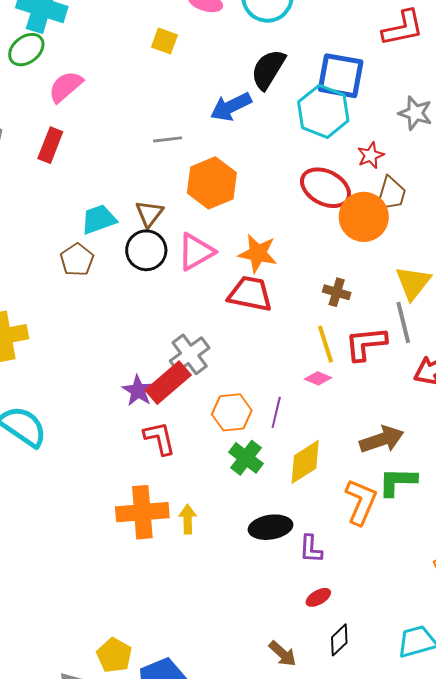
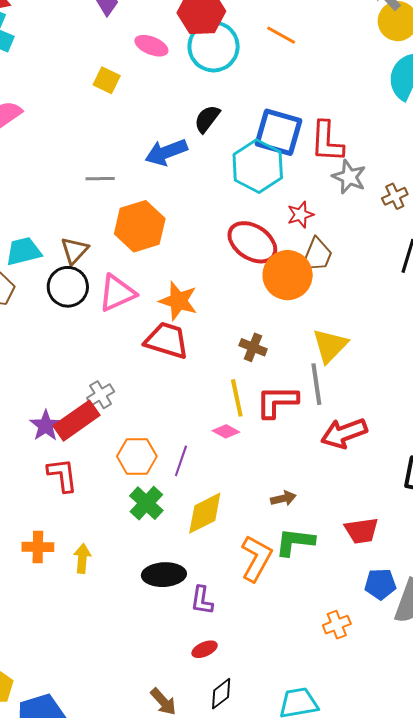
red L-shape: (403, 28) -> (327, 142), moved, turned 99
black semicircle: (268, 69) -> (207, 119), size x0.7
gray cross: (190, 354) -> (101, 395), size x0.7
brown arrow: (382, 439) -> (283, 498), size x0.6
orange cross: (142, 512) -> (38, 547), size x0.6

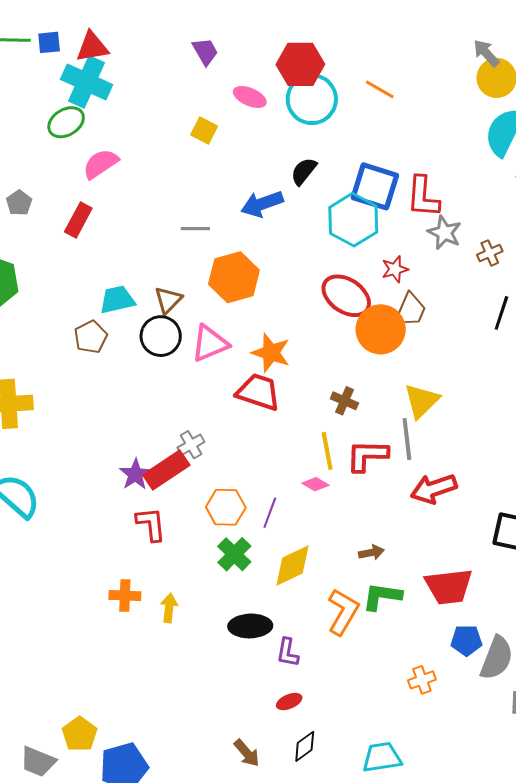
red trapezoid: (362, 531) -> (449, 587), size x1.4

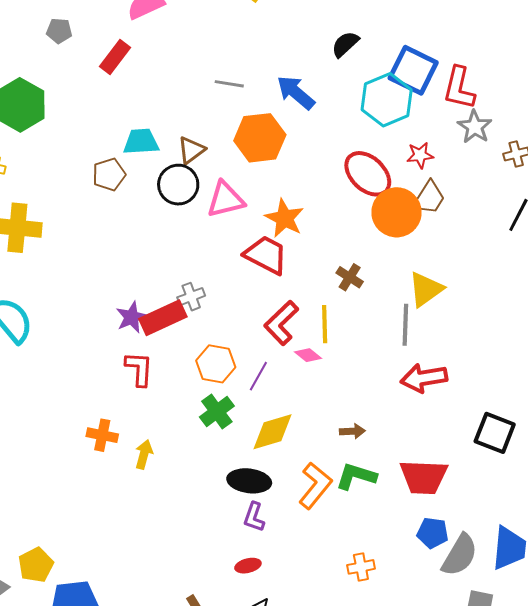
gray pentagon: (19, 203) -> (59, 31), turned 30
blue arrow: (262, 204) -> (296, 93), moved, turned 51
red L-shape: (367, 456) -> (281, 323), moved, turned -54
black ellipse: (250, 626) -> (249, 481), moved
orange cross: (422, 680) -> (361, 567), moved

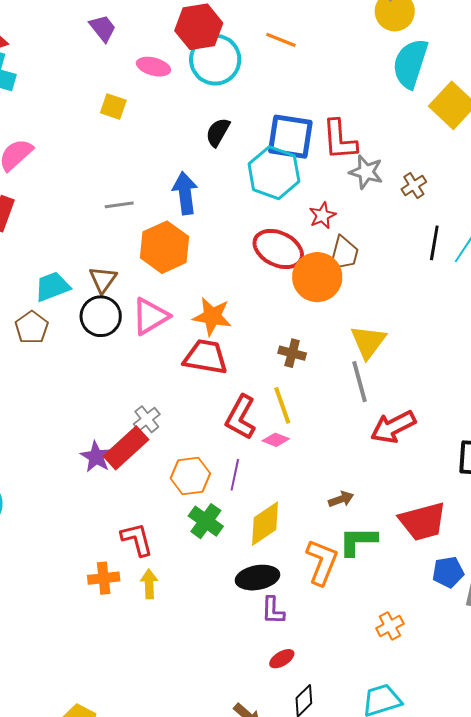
blue arrow: (296, 93) -> (185, 193), turned 60
red L-shape: (139, 369) -> (137, 539), moved

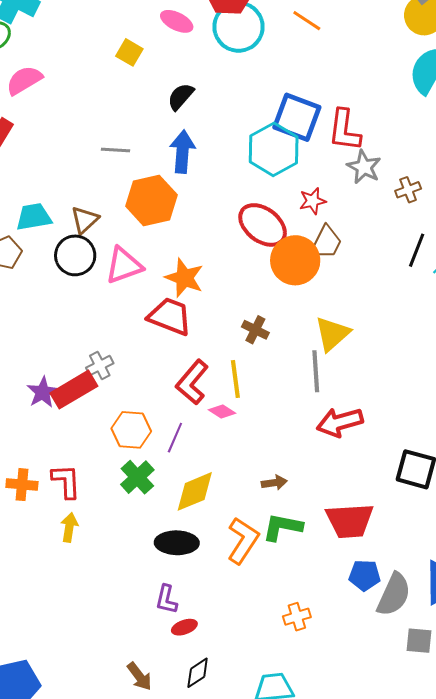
black semicircle: (218, 132) -> (181, 97), moved
orange cross: (104, 578) -> (22, 485), moved
purple L-shape: (273, 610) -> (166, 599), moved

